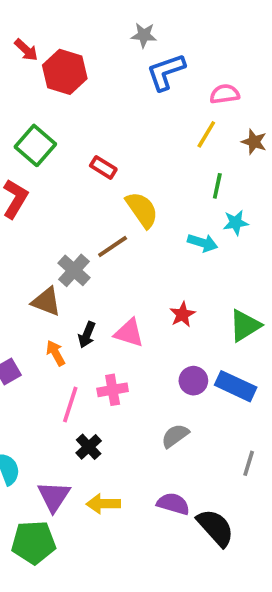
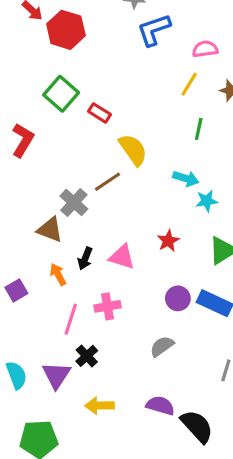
green square: (35, 145) -> (61, 94), moved
cyan star: (236, 223) -> (207, 201), moved
purple triangle: (54, 496) -> (56, 375), moved

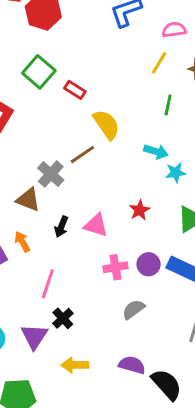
orange arrow: (58, 274) -> (22, 242), moved
pink cross: (108, 306) -> (115, 267), moved

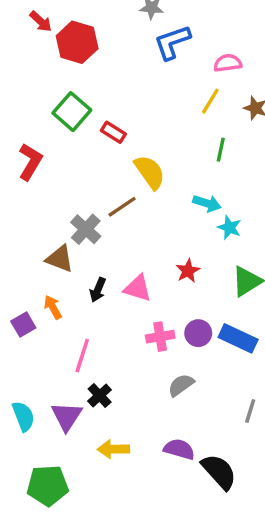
cyan star: (176, 173) -> (229, 228), turned 30

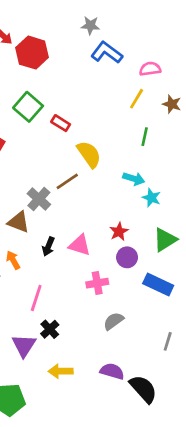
blue L-shape: (172, 42) -> (107, 53), turned 56
purple circle: (198, 333) -> (127, 257), moved

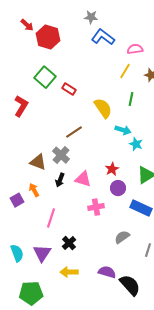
yellow semicircle: (89, 154) -> (103, 108), moved
gray cross: (39, 199) -> (61, 155), moved
gray semicircle: (113, 321) -> (122, 237), moved
black cross: (50, 329) -> (69, 243), moved

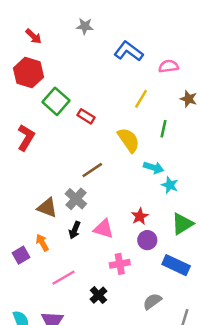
gray star: (91, 17) -> (85, 26), moved
red hexagon: (48, 37) -> (28, 73), moved
yellow line: (125, 71) -> (141, 99), moved
pink line: (51, 218) -> (63, 278), turned 42
black cross: (69, 243) -> (98, 295), moved

